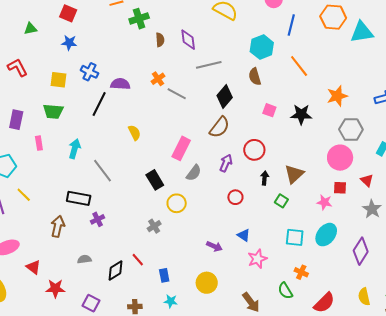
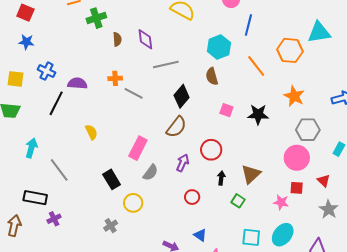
orange hexagon: (333, 17) -> (290, 50), moved
orange cross: (158, 79) -> (115, 78), turned 32
orange star: (337, 96) -> (294, 96), turned -30

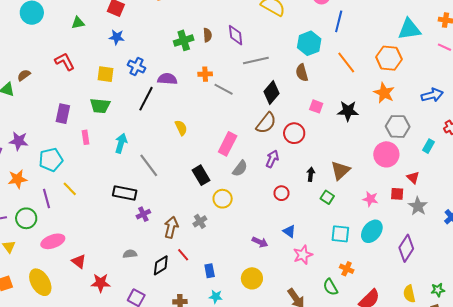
green cross: (96, 18) -> (184, 40), moved
orange hexagon: (290, 50) -> (389, 58), moved
red circle: (211, 150) -> (294, 133), moved
red square: (297, 188) -> (397, 194), moved
brown arrow: (14, 226) -> (171, 227), moved

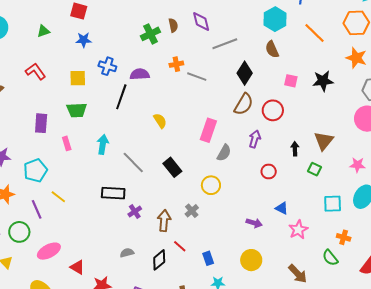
black rectangle: (201, 175) -> (172, 167), moved

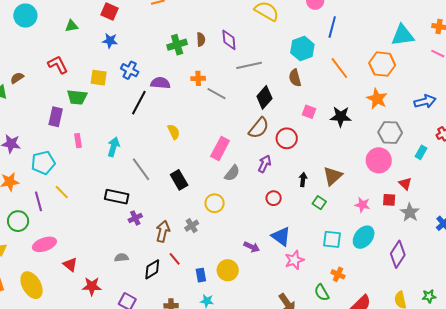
green trapezoid: (77, 110) -> (77, 97), moved
blue triangle: (282, 208) -> (281, 236), size x1.5
yellow circle: (251, 260) -> (228, 270), moved

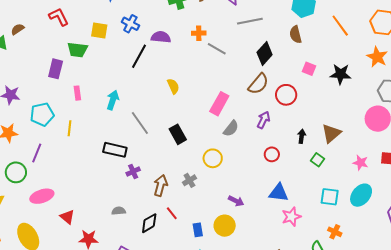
yellow line: (62, 192) -> (69, 128), moved, turned 49
purple line: (38, 201) -> (37, 153), turned 36
blue triangle: (281, 236) -> (279, 193), turned -30
purple arrow: (252, 247) -> (236, 201), moved

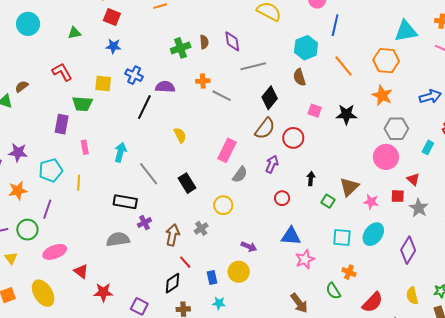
brown triangle: (331, 133) -> (349, 187), moved
gray semicircle: (119, 211) -> (118, 239), moved, size x1.6
black diamond: (149, 223) -> (172, 283), moved

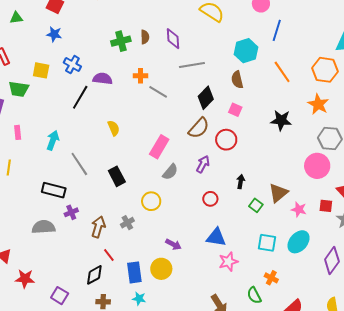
pink square: (315, 111) -> (235, 110), moved
blue rectangle: (212, 277) -> (134, 272), size x1.5

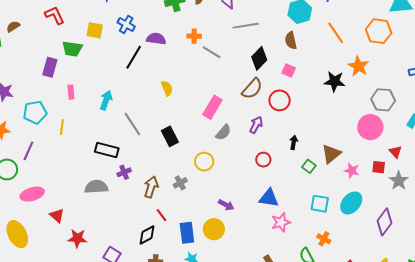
orange star: (318, 104) -> (358, 66), moved

